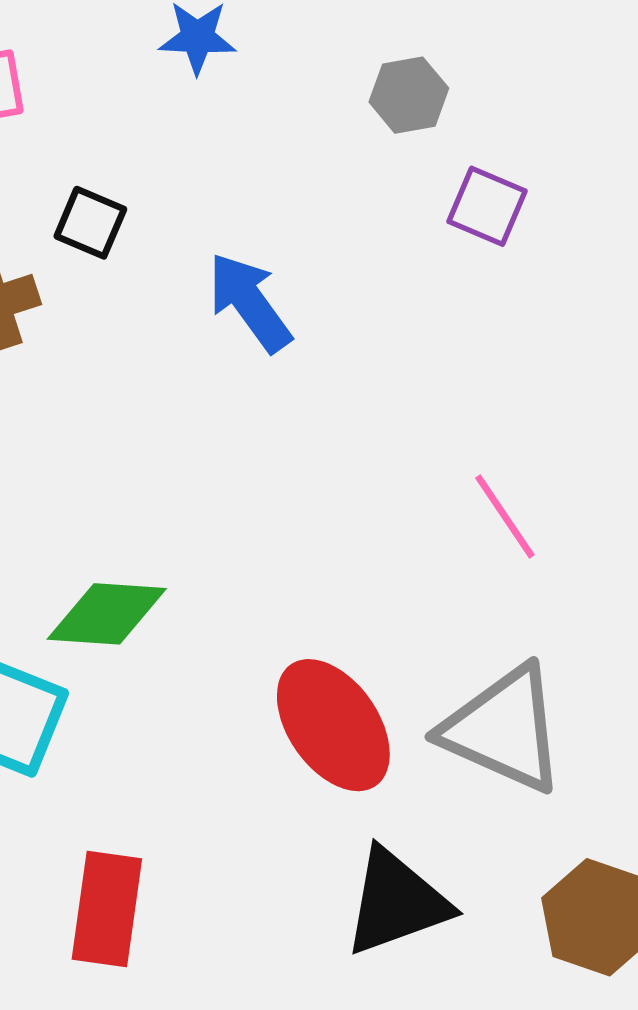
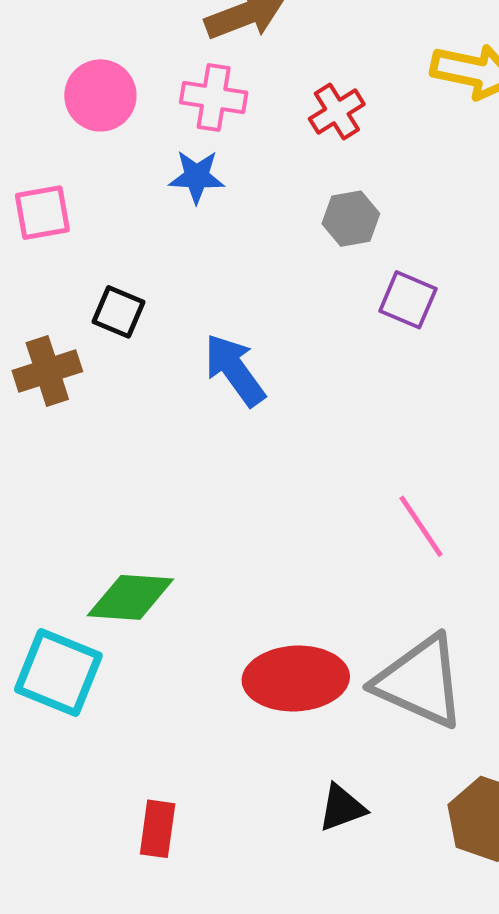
red ellipse: (333, 725) -> (296, 679), turned -58
black triangle: (396, 902) -> (342, 808), size x0.6
red rectangle: (107, 909) -> (158, 829), moved, size x0.7

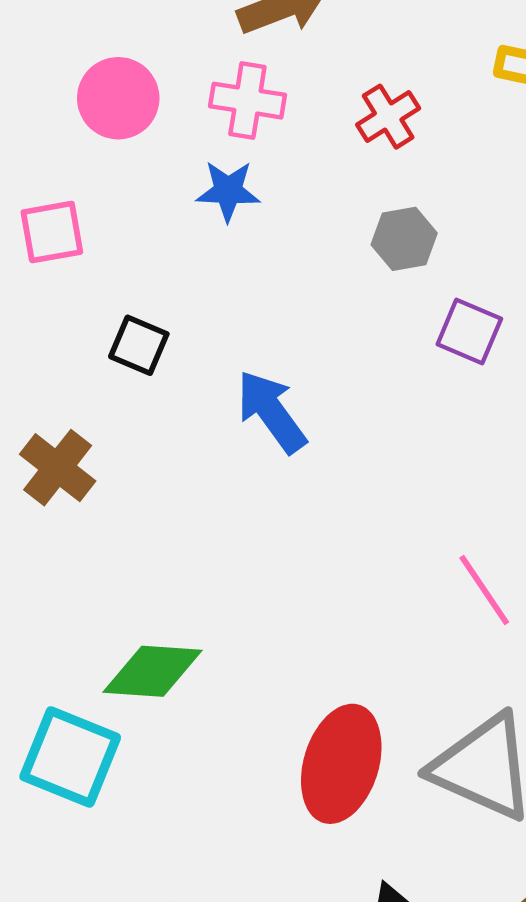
brown cross: (47, 371) -> (58, 468), moved, turned -34
red ellipse: (296, 679) -> (341, 764), turned -70

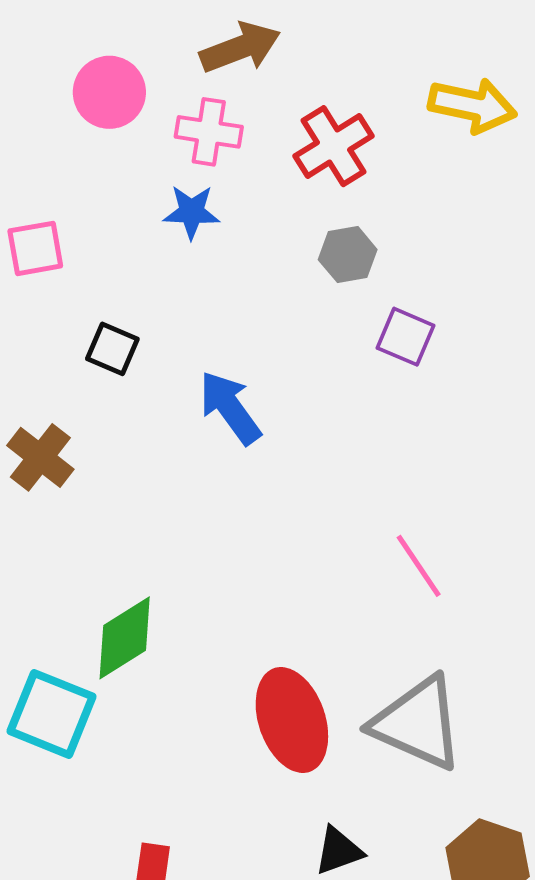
pink circle: (118, 98) -> (109, 92), moved
red cross: (388, 117) -> (333, 146), size x1.4
green diamond: (153, 671) -> (125, 638), turned -36
red ellipse: (341, 764) -> (292, 720), turned -36

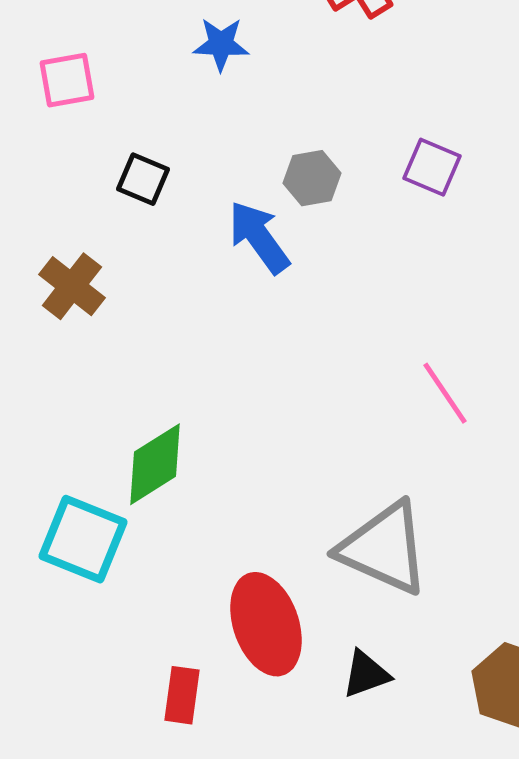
gray hexagon: (348, 255) -> (312, 178), moved
red ellipse: (292, 720) -> (266, 624), moved
gray triangle: (418, 723) -> (384, 548), moved

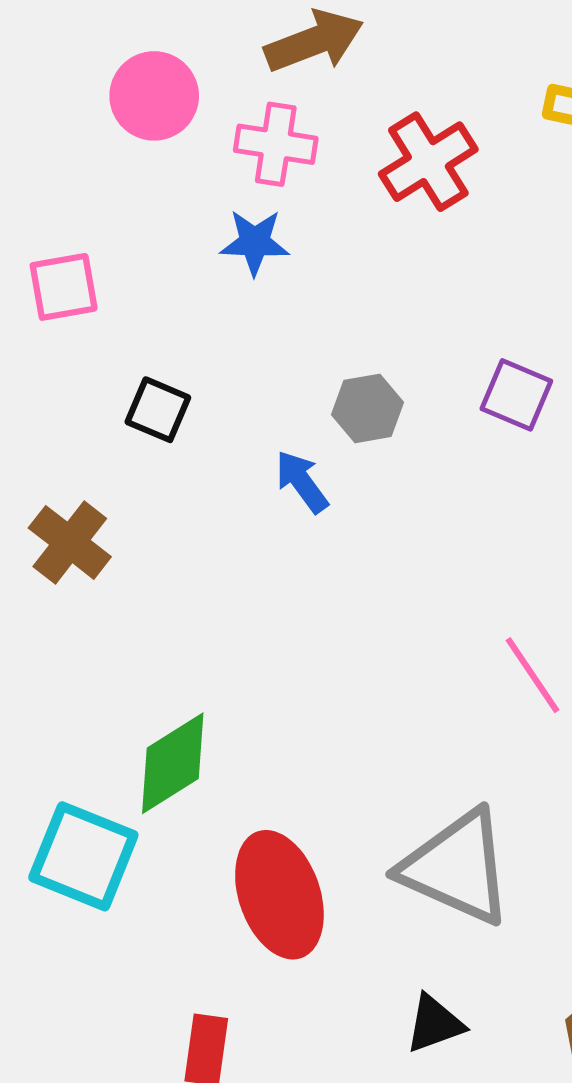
blue arrow: (259, 237) -> (302, 482), size x0.7
red ellipse: (266, 624) -> (279, 895), moved

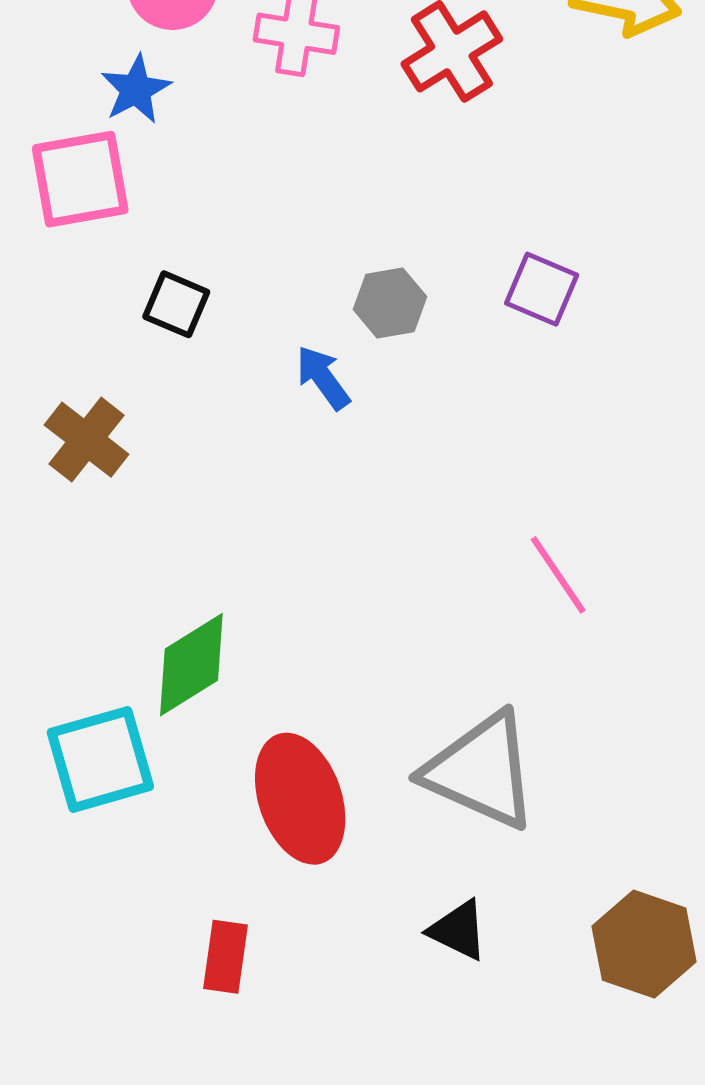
blue star: (255, 242) -> (136, 89), moved, turned -30
pink square: (64, 287) -> (80, 179), size x1.4
cyan square: (83, 856) -> (100, 759), turned -38
black triangle: (434, 1024) -> (458, 930), turned 46

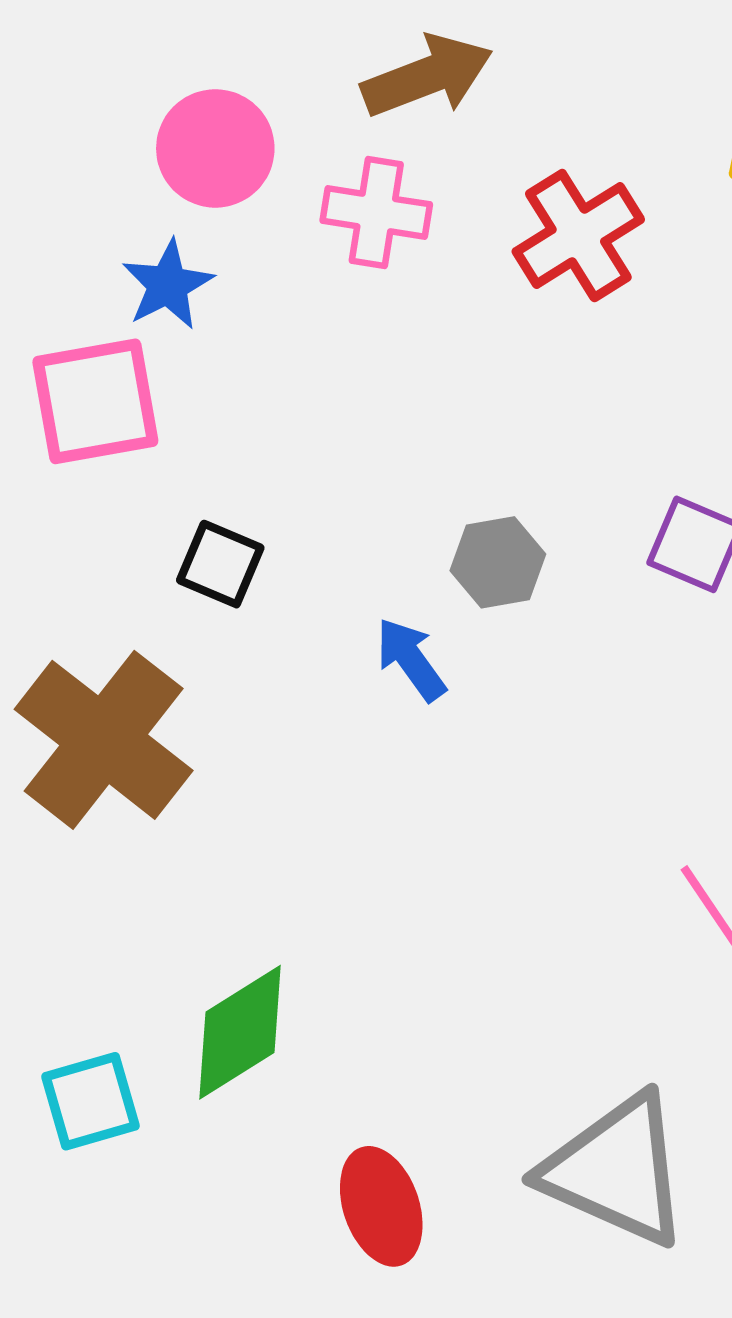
brown cross: (86, 440) -> (104, 740), size x1.6
cyan square: (100, 759) -> (90, 1101), moved, size x0.7
red ellipse: (300, 799) -> (381, 1206), size x0.7

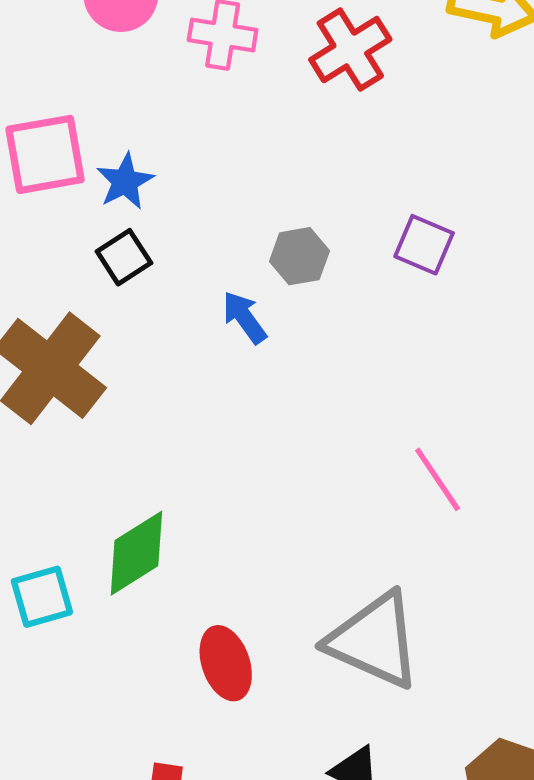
blue star: (168, 285) -> (125, 181), moved
black square: (220, 564) -> (124, 257), turned 34

